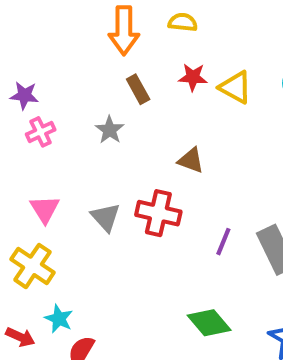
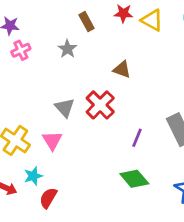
pink triangle: (45, 209) -> (52, 140), moved
red cross: (158, 213) -> (100, 105), turned 32
purple line: (223, 242) -> (137, 138), moved
cyan star: (59, 319) -> (33, 176), turned 30

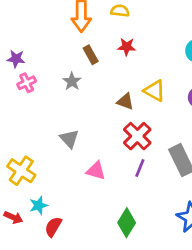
yellow triangle: (152, 20) -> (155, 91), moved
red cross: (100, 105) -> (137, 136), moved
pink triangle: (52, 140) -> (96, 171), moved, turned -42
green diamond: (134, 179) -> (127, 223), moved, turned 72

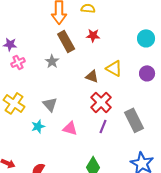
brown rectangle: (91, 55) -> (66, 41), size x1.5
yellow cross: (21, 171) -> (14, 103), moved
cyan star: (39, 205) -> (38, 126), moved

